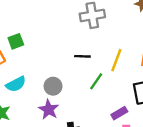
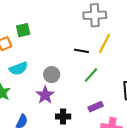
yellow line: (116, 60) -> (104, 44), moved
purple rectangle: (119, 113) -> (96, 107), moved

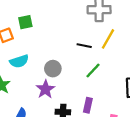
purple rectangle: (96, 107) -> (88, 105), moved, turned -56

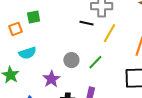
black line: (84, 46) -> (87, 23), moved
gray circle: (53, 69) -> (71, 60), moved

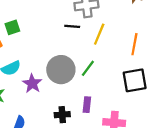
gray circle: (71, 60) -> (61, 70), size x1.6
purple star: (51, 79) -> (32, 83), moved

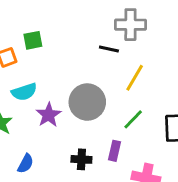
yellow line: (99, 34) -> (135, 78), moved
green line: (88, 68) -> (133, 119), moved

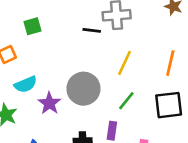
green square: (33, 40) -> (32, 26), moved
black line: (109, 49) -> (92, 30), moved

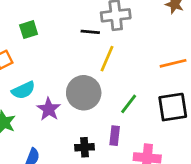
yellow line: (124, 63) -> (107, 59), moved
orange line: (170, 63) -> (173, 63), turned 65

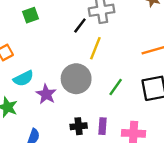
green square: (29, 30) -> (30, 15), moved
black line: (90, 32) -> (80, 26), turned -56
purple rectangle: (115, 136) -> (103, 126), moved

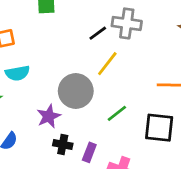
purple star: (46, 94) -> (49, 116), moved

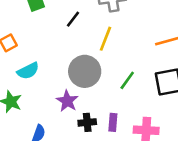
black line: (98, 33) -> (73, 19), moved

